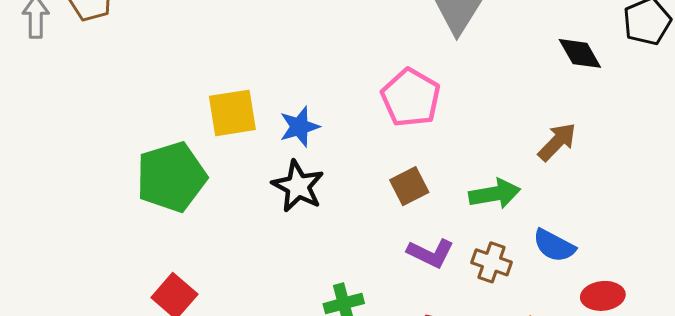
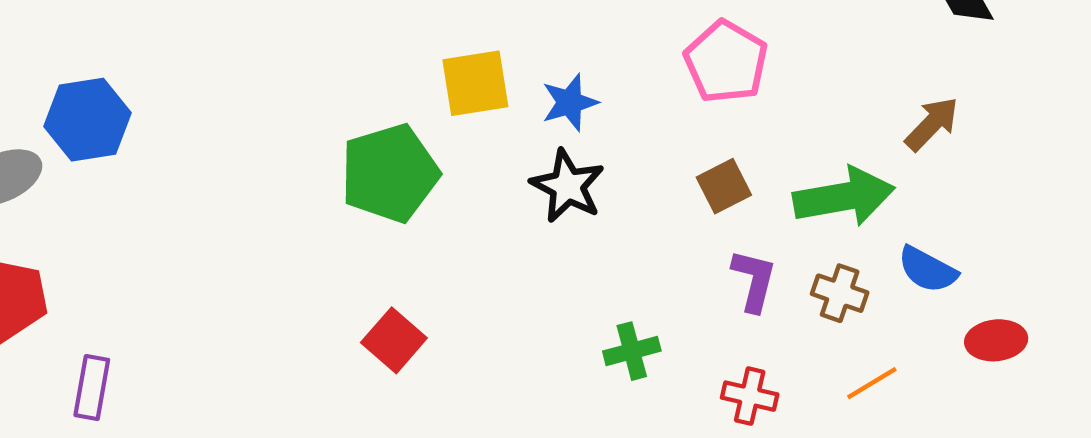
green arrow: (495, 194) -> (844, 197), size x1.4
purple L-shape: (431, 253) -> (754, 280), turned -102

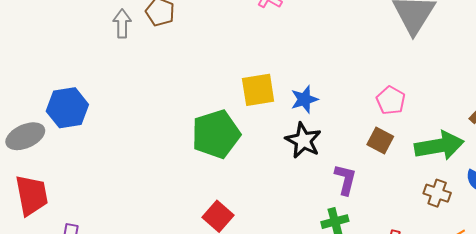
pink pentagon: (726, 62) -> (391, 100), moved, size x0.7
brown square: (724, 186) -> (380, 140), turned -35
purple L-shape: (754, 280) -> (345, 179), moved

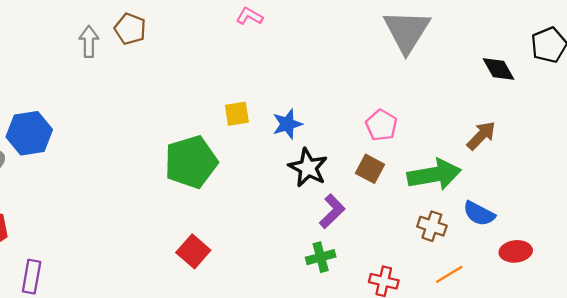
yellow square: (258, 90) -> (237, 114), size x0.7
black star: (303, 140) -> (308, 168), moved
purple L-shape: (345, 179) -> (332, 211), turned 32

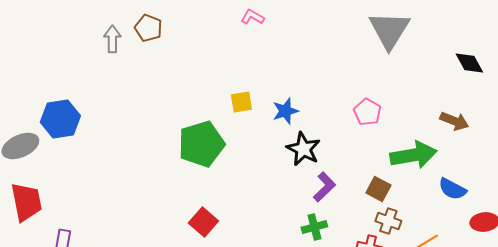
brown arrow: (481, 136) -> (454, 121), turned 68
brown square: (370, 169) -> (378, 189), moved
brown cross: (432, 226) -> (388, 221), moved

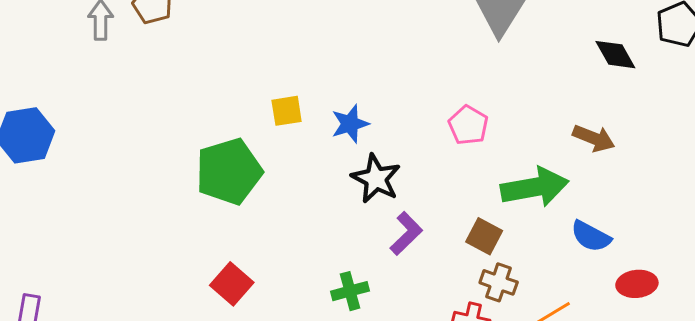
green cross: (314, 227) -> (350, 291), moved

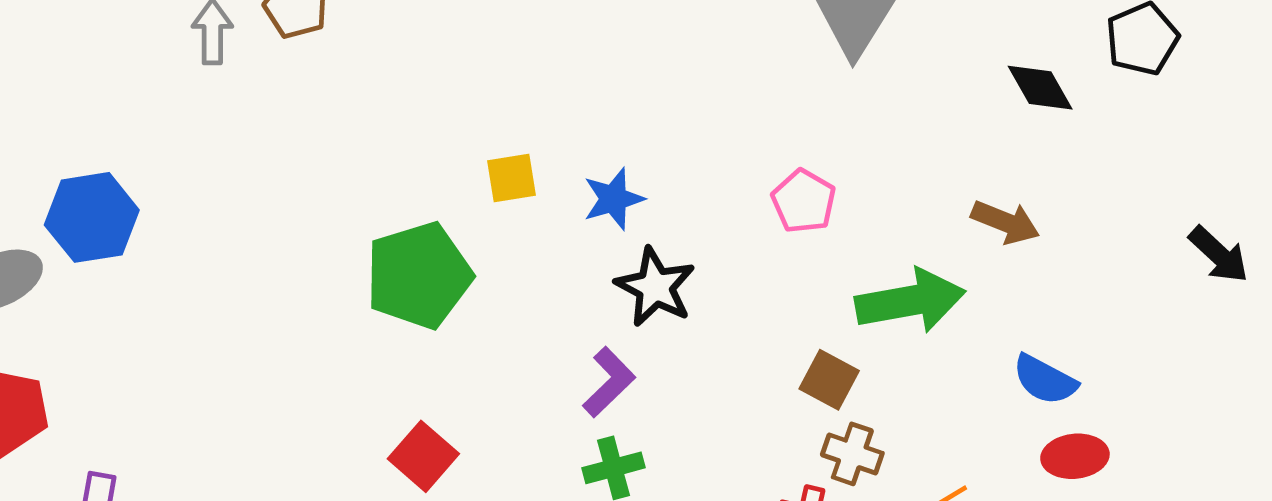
purple L-shape: (406, 233) -> (609, 382), moved
blue semicircle: (591, 236) -> (1045, 380), moved

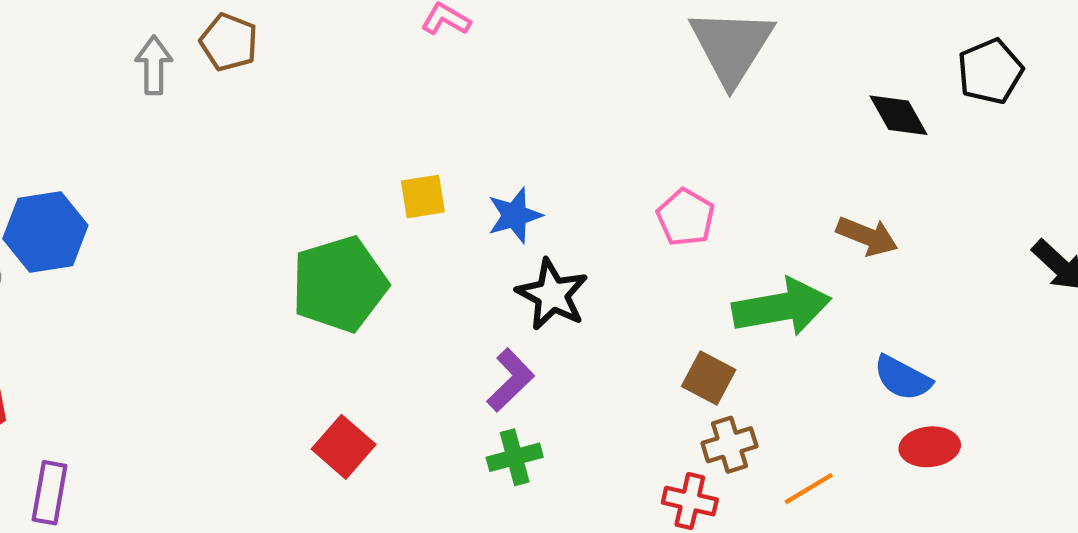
brown cross: (852, 454) -> (729, 445), turned -36

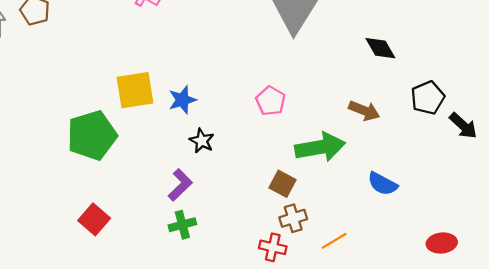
black pentagon: (990, 71) -> (428, 98), moved
yellow square: (423, 197) -> (135, 90), size x1.6
black star: (552, 295) -> (202, 141), size x0.7
red ellipse: (930, 447) -> (442, 243), moved

